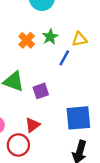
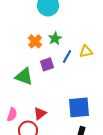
yellow triangle: (80, 39) -> (86, 51), moved
purple square: (41, 91) -> (47, 64), moved

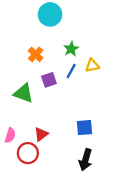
green star: (55, 38) -> (71, 49), moved
blue square: (79, 107) -> (84, 128), size x0.7

